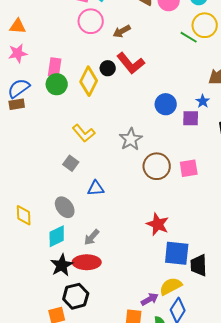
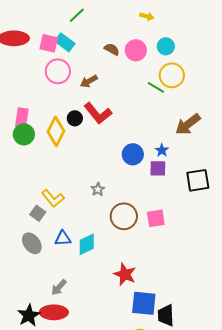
blue star: (203, 101) -> (162, 150), moved
yellow L-shape: (84, 133) -> (53, 198), moved
gray star: (131, 139) -> (98, 189), size x0.6
gray ellipse: (65, 207) -> (32, 243), moved
cyan diamond: (57, 236) -> (87, 244), moved

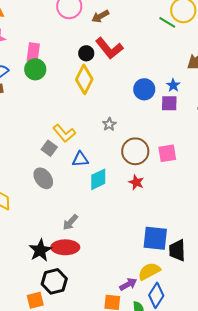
yellow diamond: (56, 131) -> (84, 79), moved
blue triangle: (63, 238) -> (80, 159), moved
red star: (125, 274) -> (136, 182), moved, size x0.7

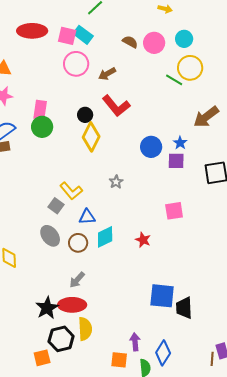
black circle: (86, 53) -> (85, 115), moved
brown circle: (135, 151) -> (78, 243), moved, size x0.7
yellow semicircle: (149, 271) -> (85, 329), moved, turned 115
purple arrow: (128, 284) -> (135, 342), turned -66

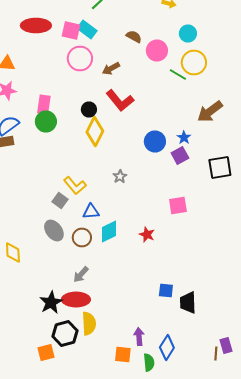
pink circle: (154, 43) -> (157, 50), moved
purple square: (176, 161) -> (180, 156), turned -30
blue square: (162, 296) -> (166, 290), size x0.6

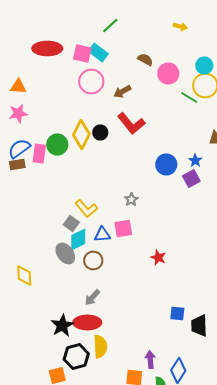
cyan circle: (188, 34) -> (204, 66), moved
pink rectangle: (44, 104) -> (39, 154), moved
yellow diamond: (95, 132) -> (81, 134), moved
pink square: (178, 206) -> (123, 228), moved
cyan diamond: (109, 232) -> (78, 240), moved

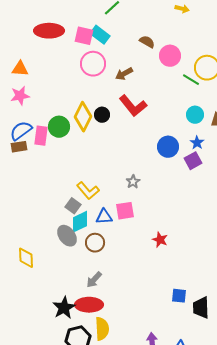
cyan circle: (204, 66) -> (195, 115), moved

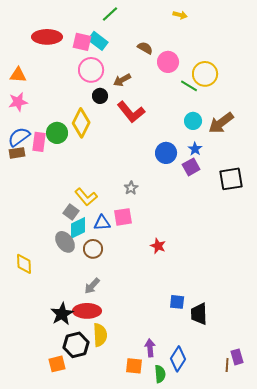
black circle: (102, 115) -> (100, 96), moved

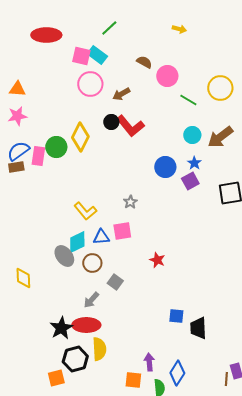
red ellipse: (47, 37) -> (46, 35), moved
yellow circle: (205, 74) -> (220, 88), moved
black circle: (100, 96) -> (111, 122), moved
gray square: (71, 212) -> (115, 282), moved

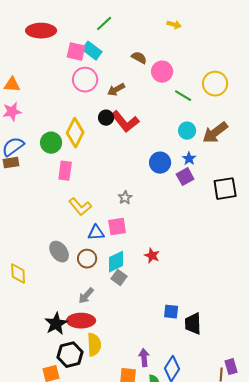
pink rectangle: (38, 156) -> (65, 171), moved
cyan diamond: (77, 242) -> (116, 262), moved
gray square: (115, 282) -> (119, 278), moved

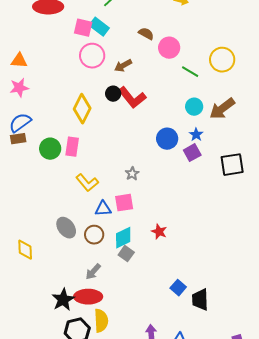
green circle: (51, 143) -> (50, 149), moved
blue square: (171, 312) -> (178, 288), turned 35

